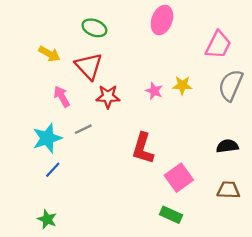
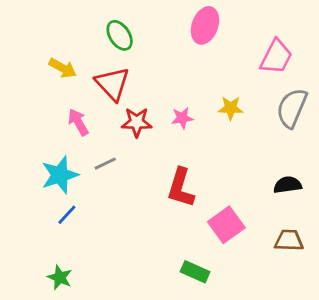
green ellipse: (94, 28) -> (120, 35), turned 35
pink star: (154, 91) -> (182, 118), moved, turned -30
green rectangle: (171, 215) -> (195, 272), moved

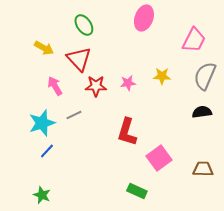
black semicircle: (288, 185) -> (202, 112), moved

